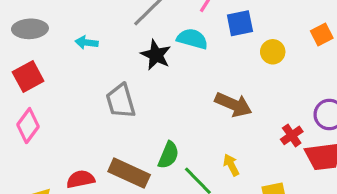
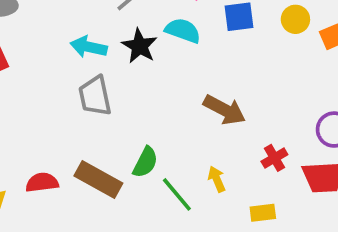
cyan arrow: (87, 42) -> (89, 47), moved, size x1.4
yellow circle: (273, 52) -> (295, 19), moved
red cross: (292, 135) -> (274, 158), moved

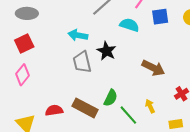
black star: (140, 46) -> (107, 51), moved

